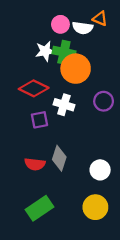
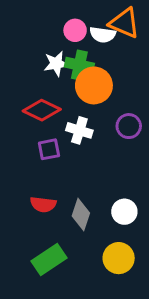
orange triangle: (100, 19) -> (124, 23), size x1.6
gray diamond: (59, 158) -> (81, 215), moved

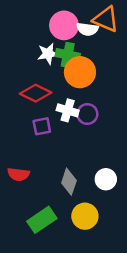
pink circle: (75, 30) -> (64, 25), size x1.5
purple circle: (129, 126) -> (87, 114), moved
red semicircle: (43, 204) -> (18, 174), moved
yellow circle: (119, 258) -> (85, 216), moved

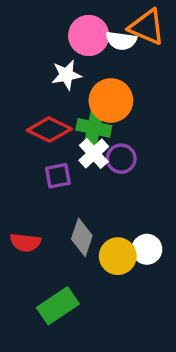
green cross: (68, 55) -> (94, 128), moved
white cross: (68, 110) -> (94, 154), turned 30
gray diamond: (69, 182) -> (82, 237), moved
yellow circle: (85, 216) -> (118, 256), moved

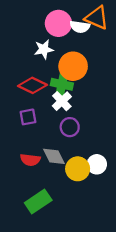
purple circle: (121, 159) -> (70, 127), moved
purple square: (58, 176) -> (28, 117), moved
gray diamond: (82, 237) -> (54, 156), turned -45
red semicircle: (25, 242) -> (30, 160), moved

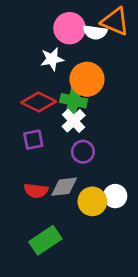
gray diamond: (54, 156) -> (64, 187), turned -70

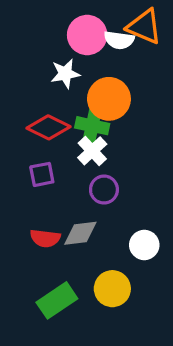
yellow circle: (92, 201) -> (112, 289), moved

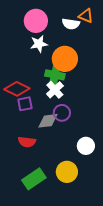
orange triangle: (144, 27) -> (86, 16), size x0.7
pink circle: (87, 35) -> (36, 21), moved
red diamond: (49, 127) -> (17, 89), moved
gray diamond: (80, 233) -> (48, 121), moved

